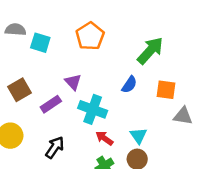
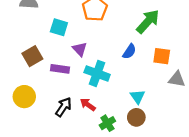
cyan square: (40, 43) -> (59, 27), moved
purple rectangle: (51, 104) -> (60, 69), turned 42
red arrow: (104, 138) -> (88, 105), moved

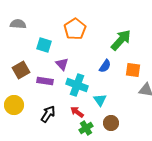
cyan triangle: (137, 97) -> (100, 100), moved
red arrow: (88, 105) -> (77, 112), moved

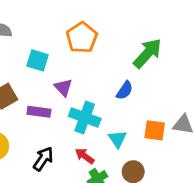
orange square: (133, 70) -> (155, 130), moved

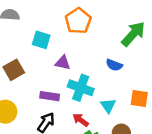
purple triangle: (63, 88) -> (63, 63), turned -35
blue semicircle: (125, 90) -> (114, 65), turned 77
purple rectangle: (39, 112) -> (50, 96), moved

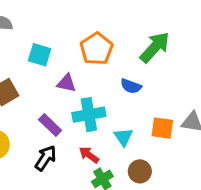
orange pentagon: (78, 21) -> (96, 49), moved
cyan cross: (81, 88) -> (89, 115), turned -30
purple rectangle: (50, 96) -> (50, 125), turned 36

